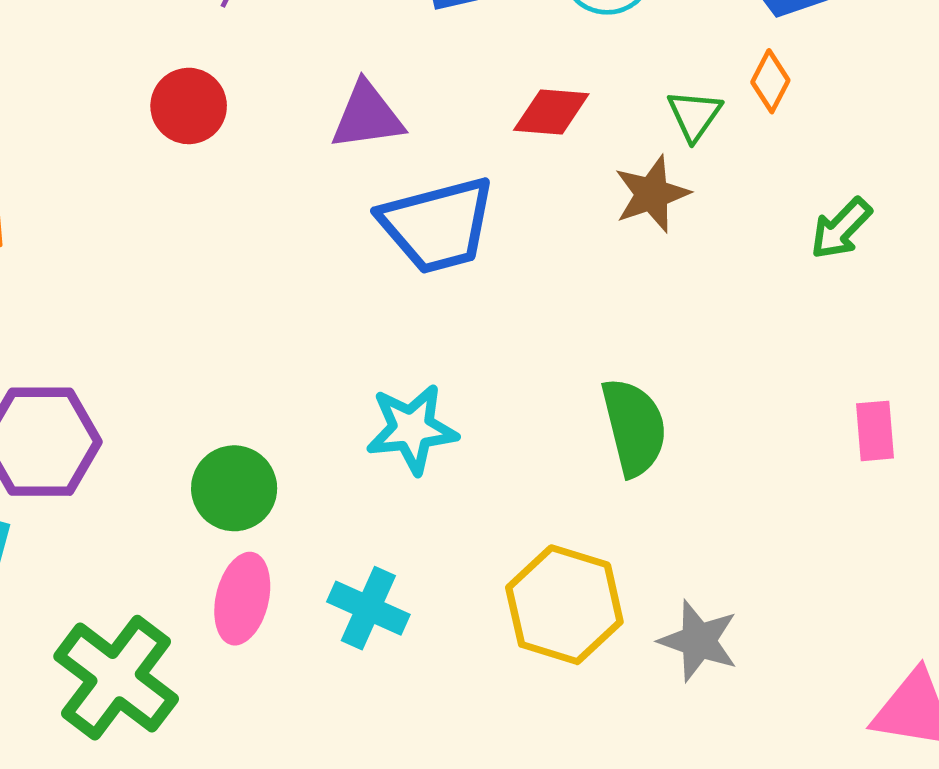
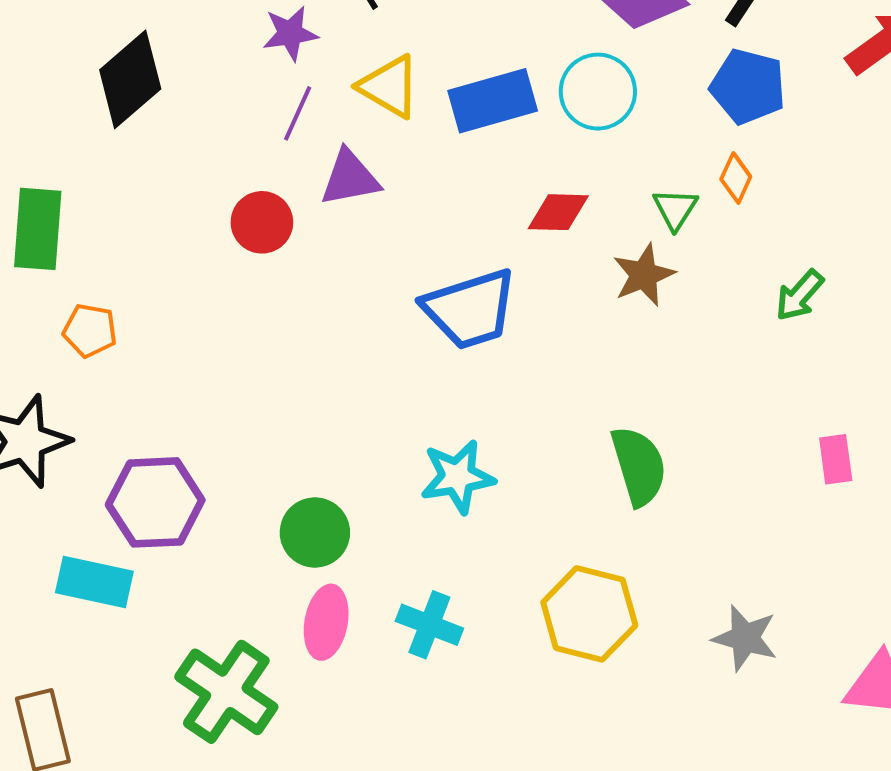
purple triangle: (367, 116) -> (350, 178), moved
gray star: (699, 641) -> (745, 638), moved

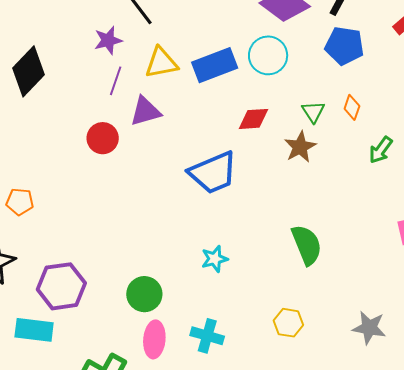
yellow triangle: (389, 87) -> (161, 63), turned -36
orange diamond: (736, 178) -> (352, 107), moved
cyan star: (457, 477) -> (215, 259), size x0.7
yellow hexagon: (589, 614) -> (288, 323), size x0.6

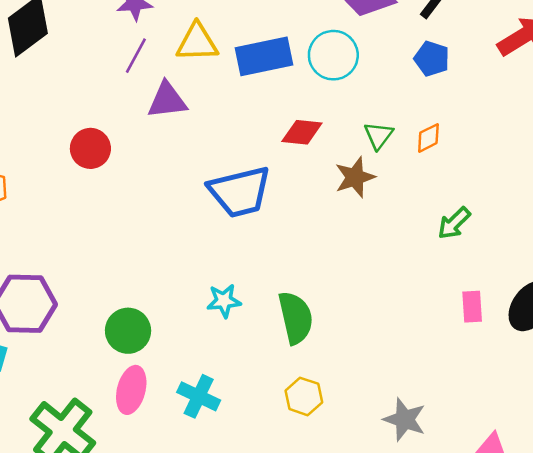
blue pentagon: (344, 46) -> (432, 59), size x0.7
orange diamond: (352, 107) -> (428, 138), turned 35
red circle: (103, 138) -> (90, 148), moved
green arrow: (381, 150) -> (454, 223), moved
green semicircle: (307, 245) -> (296, 318), moved

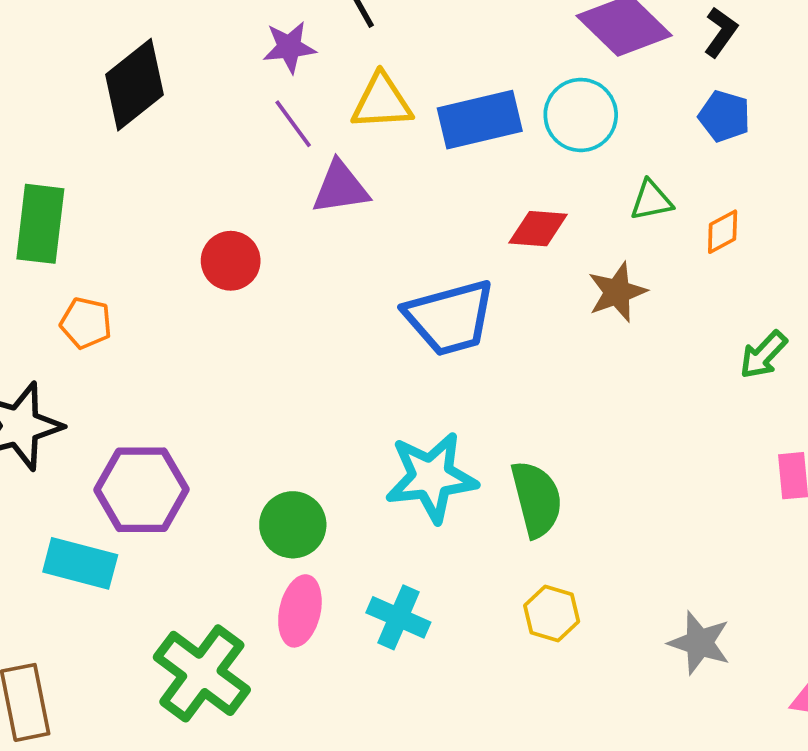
purple line: (136, 56) -> (293, 124), turned -63
green triangle: (379, 135) -> (651, 200), moved, turned 44
cyan star: (224, 301) -> (431, 477), size x1.8

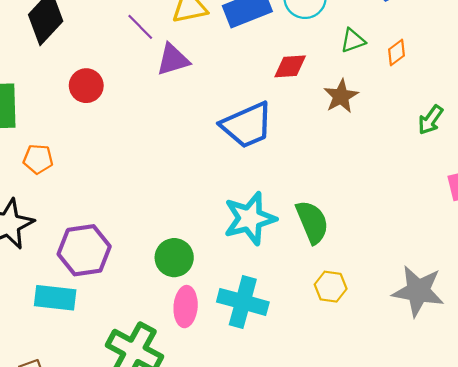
red circle: (231, 261) -> (86, 86), moved
cyan cross: (398, 617) -> (243, 302), size x1.4
gray star: (699, 643) -> (418, 291), size x1.4

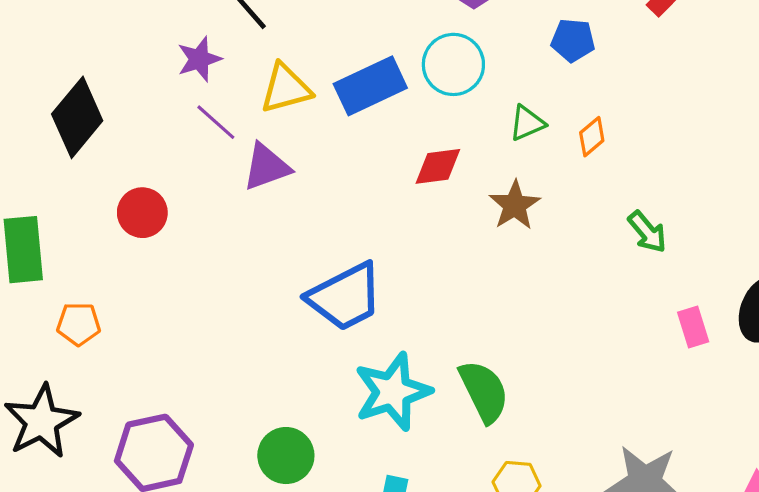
green arrow: (430, 120) -> (647, 232), turned -72
blue trapezoid: (247, 125) -> (345, 297), moved

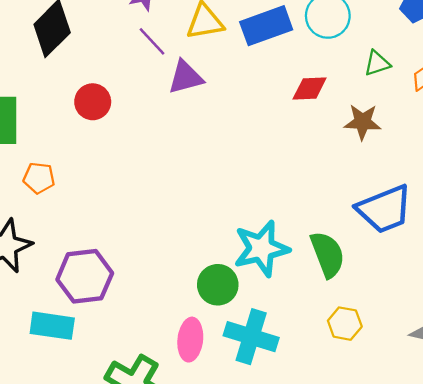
brown star: (515, 205) -> (363, 122), turned 30
blue trapezoid: (345, 297) -> (384, 209), moved
green circle: (286, 456) -> (218, 285), moved

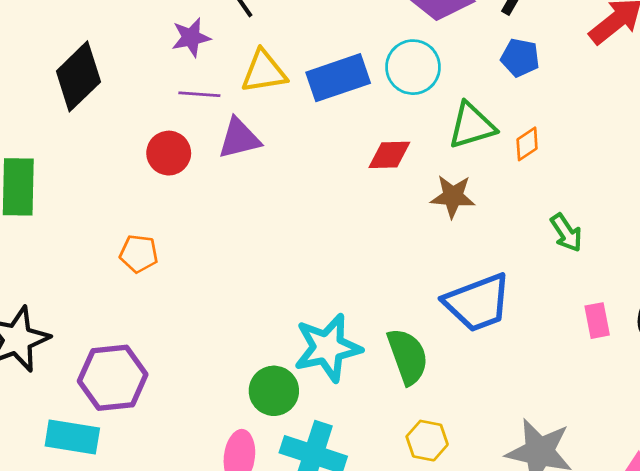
purple line: (152, 41) -> (199, 94), turned -44
green triangle: (377, 63) -> (472, 126), size x1.5
red circle: (93, 102) -> (169, 153), moved
orange pentagon: (39, 178) -> (139, 254), moved

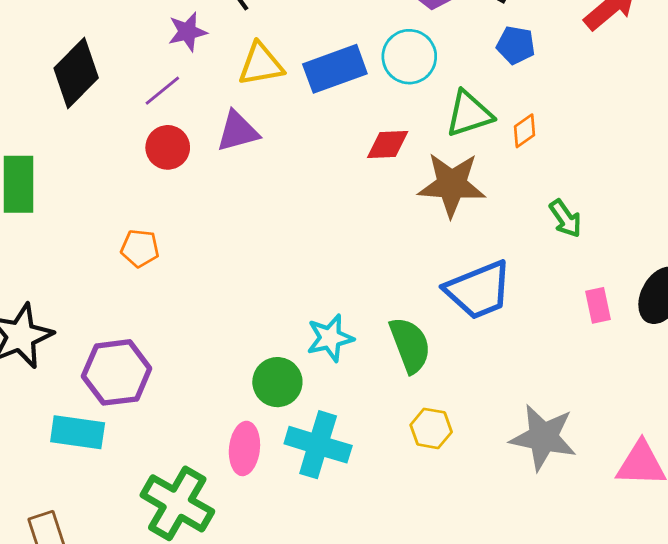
purple line: (199, 94) -> (162, 91), moved, turned -42
brown star: (453, 196) -> (452, 185), size x1.5
cyan star: (328, 348) -> (330, 338), size x0.7

